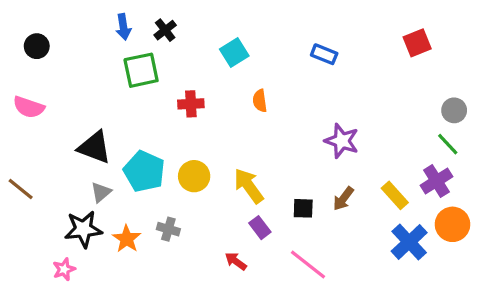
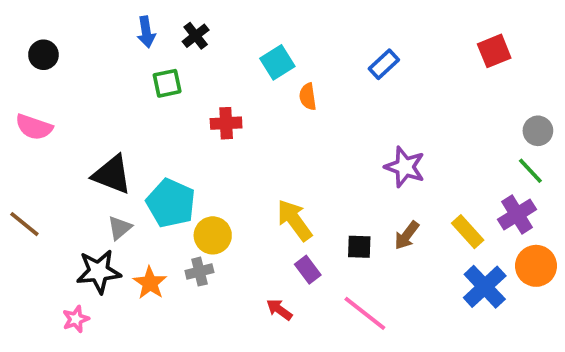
blue rectangle: (324, 54) -> (384, 64), turned -65
green square: (141, 70) -> (167, 83), size x0.7
orange semicircle: (260, 101) -> (308, 97), moved
yellow circle: (194, 176) -> (213, 235), moved
gray cross: (168, 229) -> (199, 272), turned -30

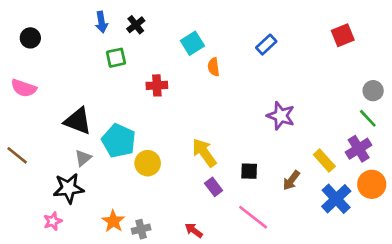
brown arrow: (407, 235) -> (291, 180), moved
gray cross: (199, 272) -> (141, 229), moved
orange star: (150, 283) -> (113, 221), moved
red arrow: (279, 310) -> (194, 230), moved

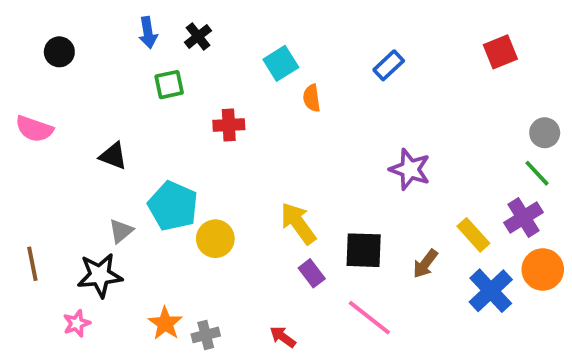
black circle: (30, 38) -> (59, 52), moved
black triangle: (78, 121) -> (113, 156), moved, size x0.7
brown line: (17, 155) -> (32, 264), moved, turned 40
black square: (249, 171) -> (364, 250), size x1.5

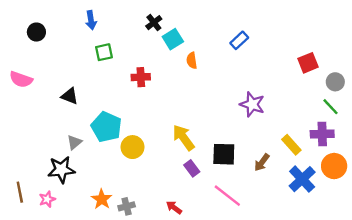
black cross: (198, 36) -> (154, 23), moved
red square: (500, 52) -> (308, 63), moved
purple cross: (523, 217) -> (322, 134), turned 30
brown line: (32, 264) -> (20, 192), moved

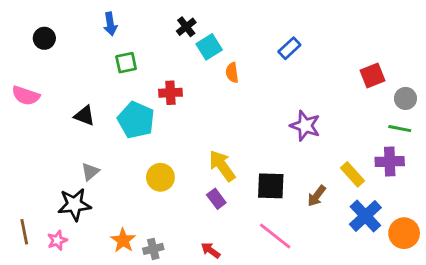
green line: (331, 107) -> (400, 129), turned -36
cyan pentagon: (106, 127) -> (136, 120), moved
orange circle: (334, 166) -> (404, 233), moved
purple rectangle: (192, 168) -> (216, 199), moved

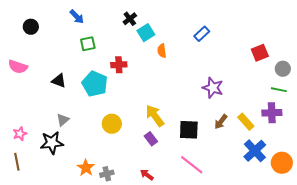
blue arrow: (110, 24) -> (77, 17), turned -35
brown arrow: (317, 196) -> (221, 122), moved
pink star: (57, 240) -> (20, 134), moved

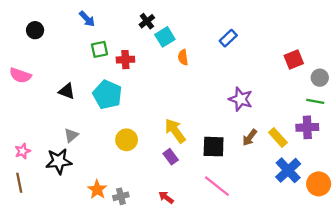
red cross: (119, 65) -> (125, 60), moved

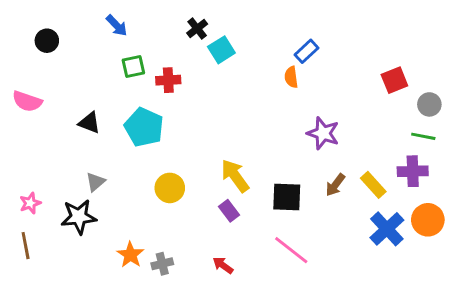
orange semicircle: (183, 57) -> (291, 77), moved
orange circle: (319, 184) -> (428, 220), moved

